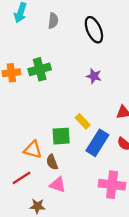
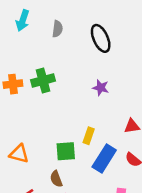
yellow rectangle: (83, 121) -> (89, 136), turned 63
orange triangle: (33, 150) -> (19, 154), moved

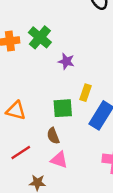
green cross: (43, 80) -> (40, 37), turned -35
purple star: (101, 88) -> (66, 61), moved

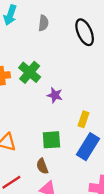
yellow rectangle: (85, 93) -> (83, 119), moved

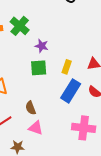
green square: (51, 140) -> (39, 68), moved

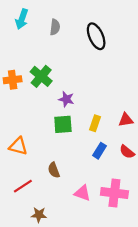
blue rectangle: (71, 91) -> (100, 151), size x0.6
pink triangle: (36, 128) -> (82, 193), moved

